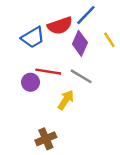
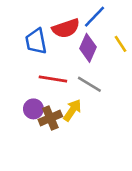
blue trapezoid: (33, 37) -> (36, 41), turned 110
purple circle: (30, 82) -> (33, 109), moved
brown cross: (46, 139) -> (50, 118), moved

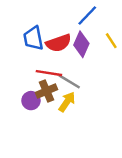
red semicircle: (66, 28) -> (59, 43), moved
gray line: (89, 84) -> (69, 81), moved
brown cross: (50, 118) -> (47, 91), moved

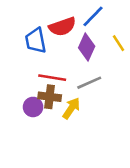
red semicircle: (59, 43) -> (62, 27), moved
gray line: (69, 81) -> (89, 83), moved, turned -55
brown cross: (47, 91) -> (50, 97), turned 30

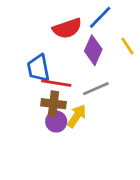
blue trapezoid: (36, 41) -> (38, 68), moved
purple circle: (33, 107) -> (56, 122), moved

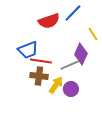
purple diamond: (93, 50) -> (81, 54), moved
blue trapezoid: (38, 68) -> (28, 50), turned -100
purple circle: (56, 122) -> (71, 89), moved

